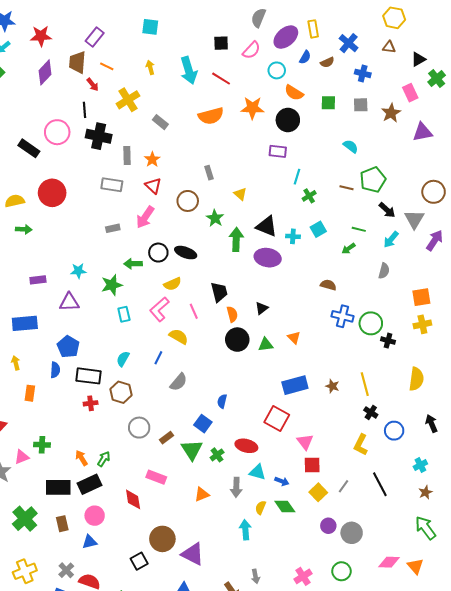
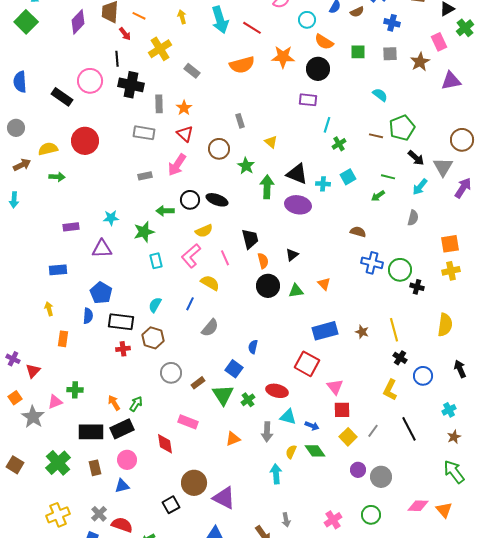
blue rectangle: (25, 323) -> (58, 270), size x0.7

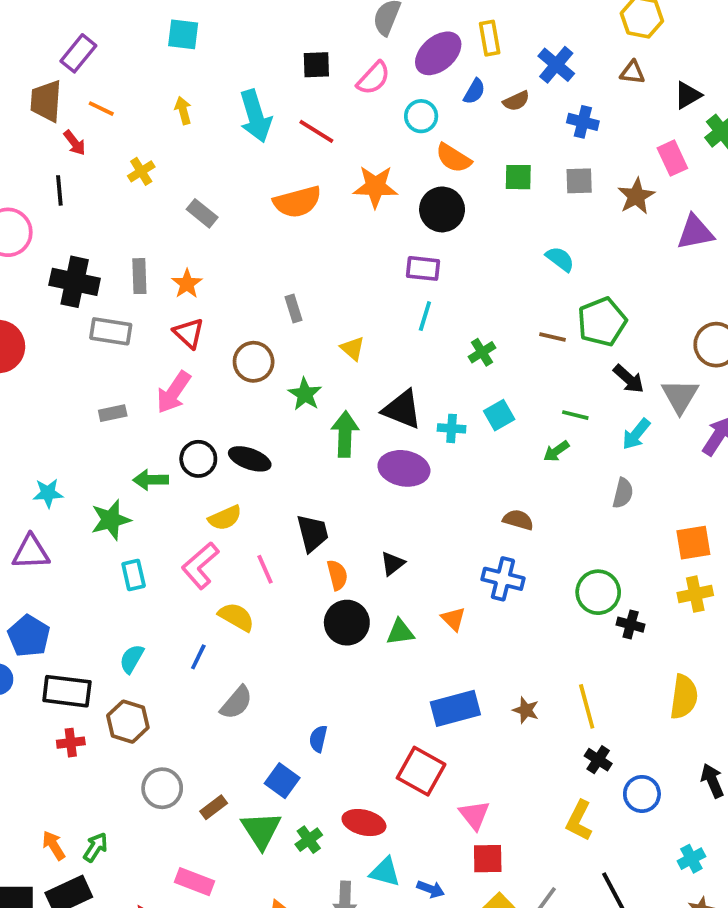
yellow cross: (160, 49) -> (141, 171), size x0.6
black cross: (131, 85) -> (75, 282), moved
cyan line: (327, 125) -> (425, 316), moved
blue cross: (372, 263) -> (503, 579), moved

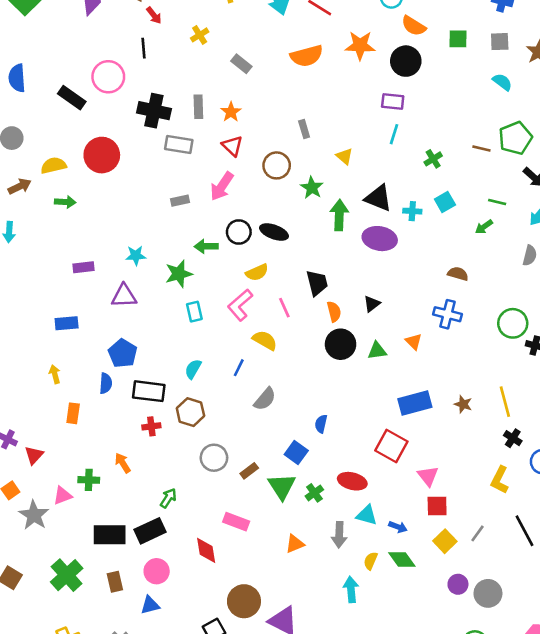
cyan semicircle: (560, 259) -> (502, 82), moved
orange arrow: (54, 845) -> (123, 463), moved

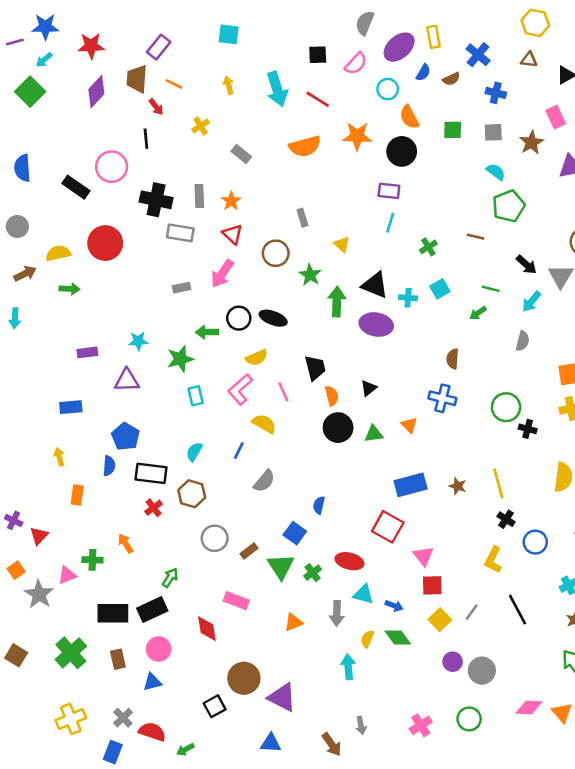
orange semicircle: (414, 26) -> (409, 117), turned 30
green pentagon: (515, 138) -> (509, 206), moved
brown semicircle: (458, 274) -> (453, 359), turned -102
red cross: (151, 426) -> (154, 508), turned -30

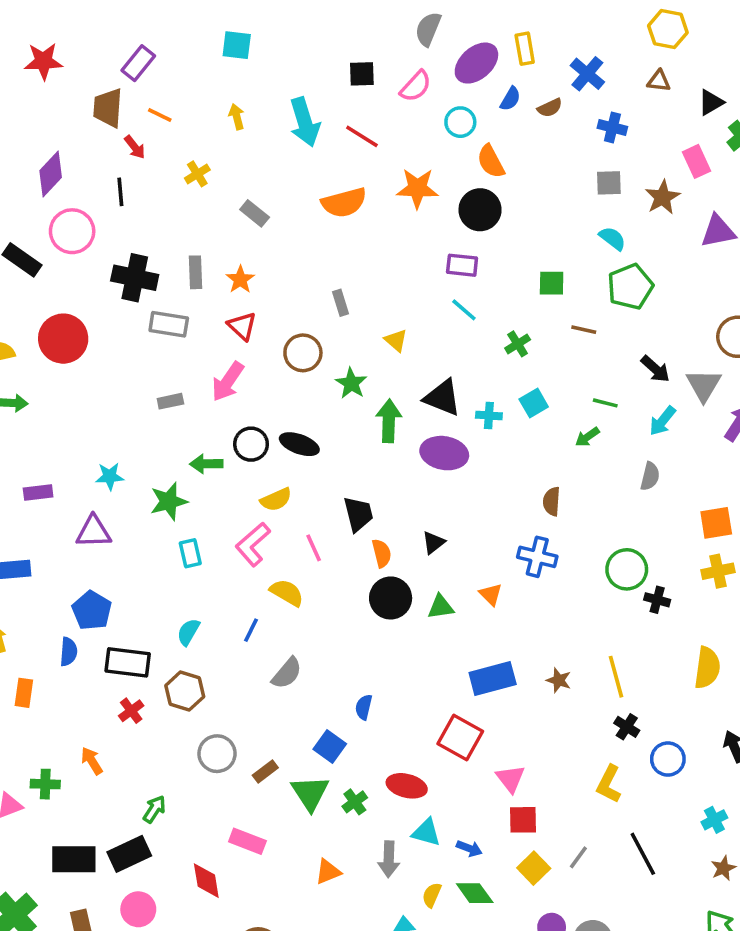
purple diamond: (96, 92) -> (51, 174), moved
green square: (453, 130) -> (552, 283), moved
cyan line: (390, 223) -> (464, 310), turned -66

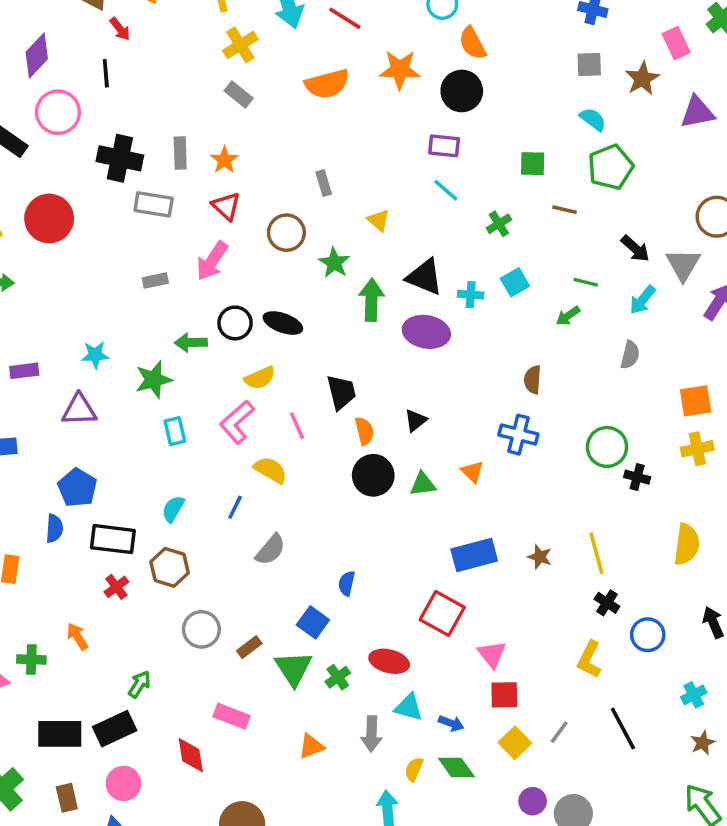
yellow cross: (197, 174) -> (240, 45), moved, size x1.4

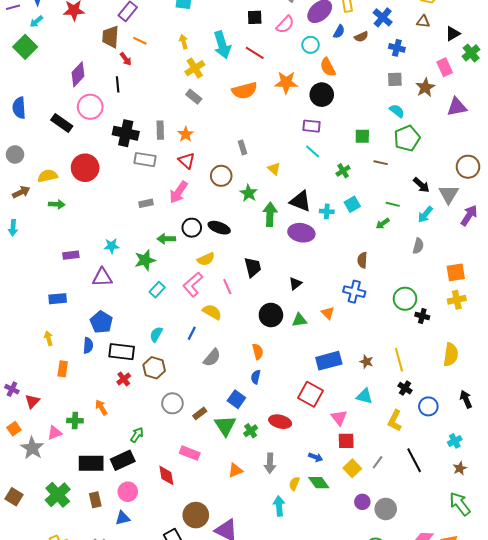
cyan rectangle: (175, 431) -> (157, 290), turned 56
orange semicircle: (364, 431) -> (258, 352), moved
cyan triangle: (409, 707) -> (364, 396), moved

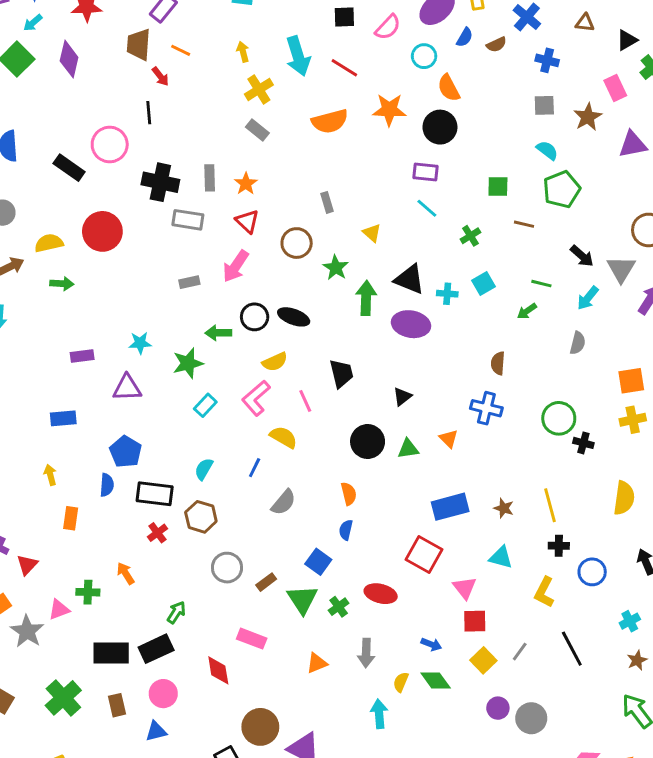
purple diamond: (78, 74) -> (69, 59), moved, turned -30
black cross: (405, 388) -> (559, 546), turned -32

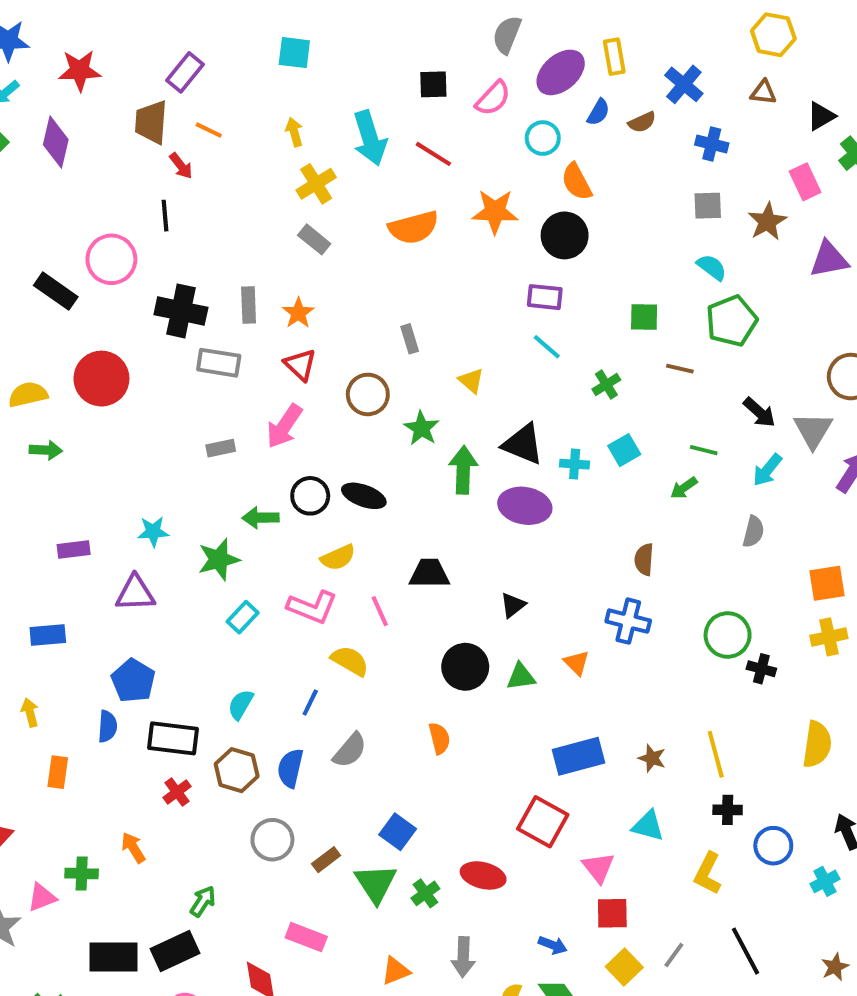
black trapezoid: (341, 373) -> (429, 573), turned -76
pink L-shape: (256, 398) -> (312, 607), turned -117
blue semicircle: (346, 530) -> (290, 768), moved, size x1.4
cyan cross: (630, 621) -> (825, 881), moved

